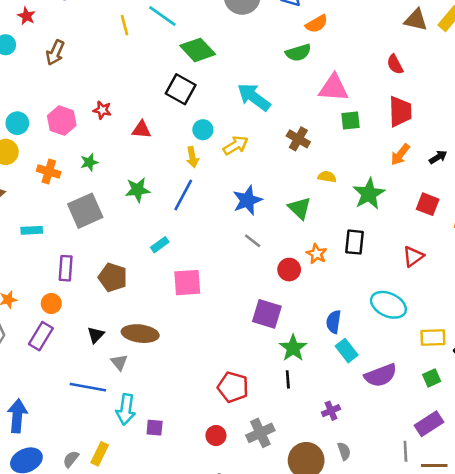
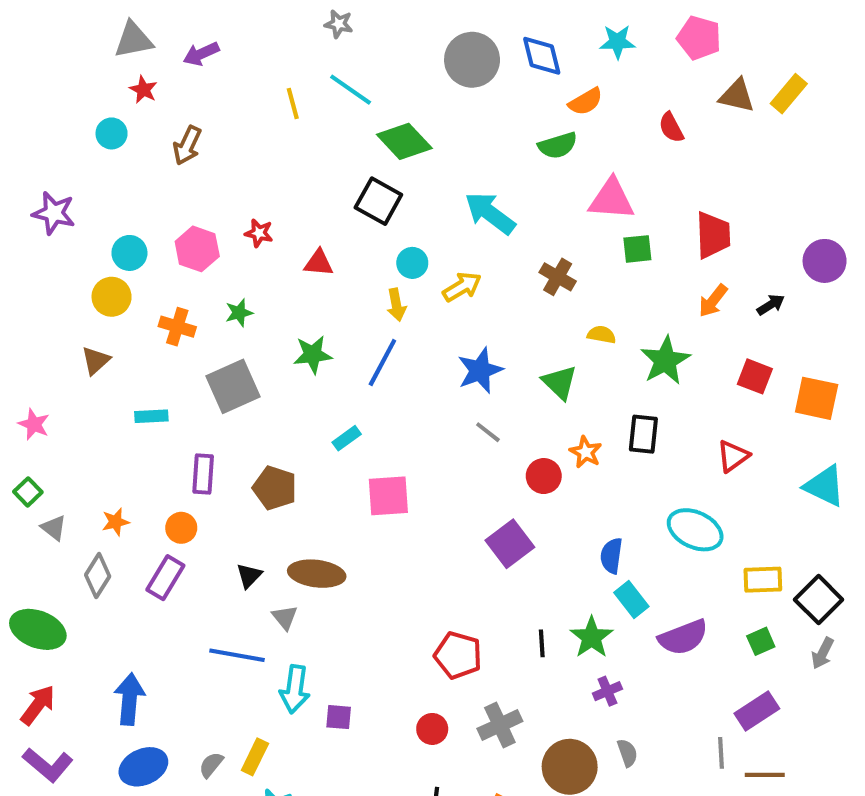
red semicircle: (395, 64) -> (671, 127), moved
purple square: (267, 314) -> (510, 544), turned 36
green star: (293, 348) -> (592, 637), moved

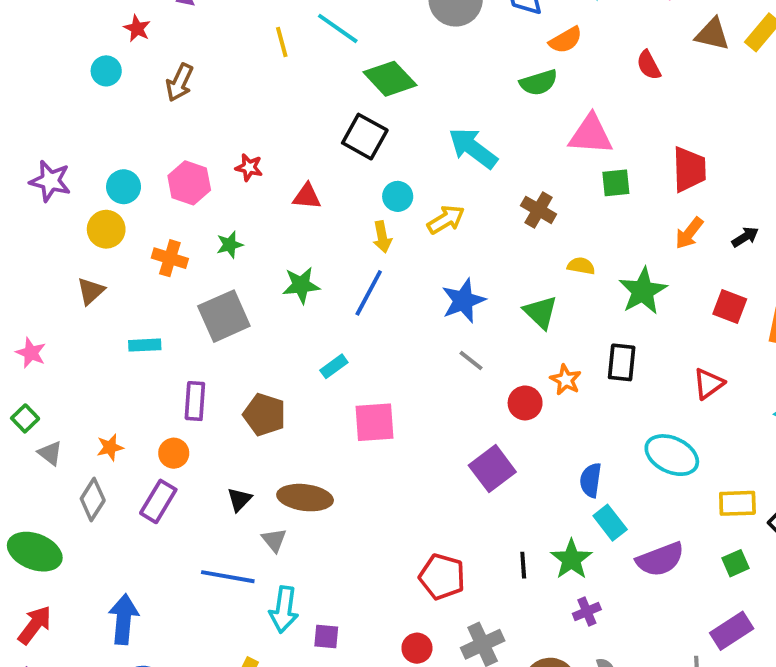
purple star: (54, 213) -> (50, 181), moved

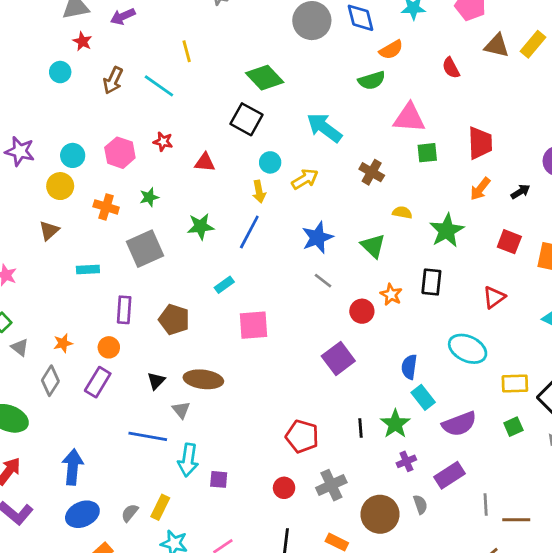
cyan line: (338, 28) -> (159, 86), moved
purple rectangle: (732, 631) -> (450, 475), moved

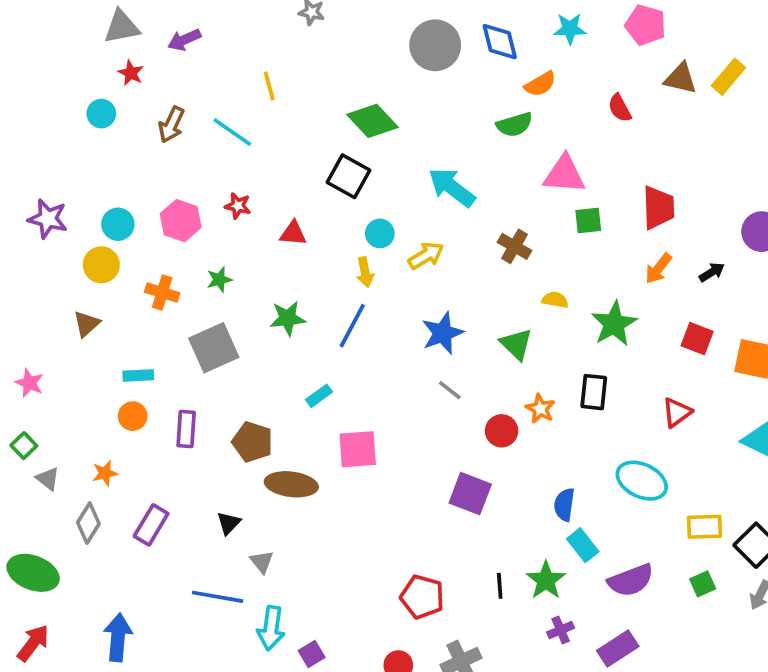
orange circle: (109, 347) -> (133, 416), moved
purple square: (338, 358) -> (470, 494), turned -32
brown ellipse: (203, 379) -> (291, 484), moved
purple square: (219, 479) -> (312, 654), turned -36

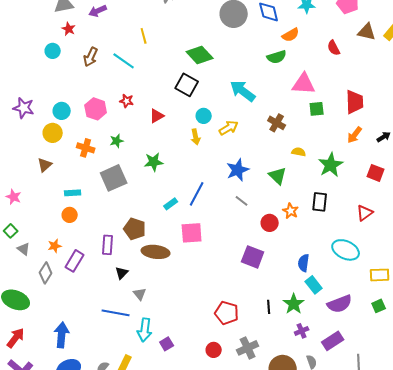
red triangle: (293, 233) -> (157, 116), turned -35
blue line: (352, 326) -> (197, 194), moved
purple rectangle: (186, 429) -> (108, 245), moved
purple rectangle: (151, 525) -> (75, 261), moved

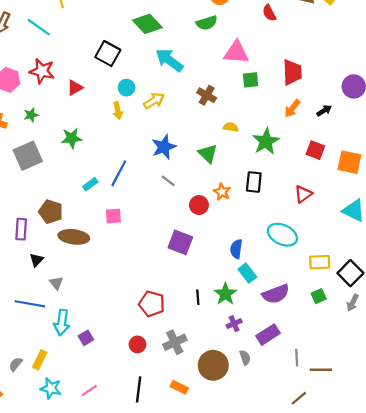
green diamond: (200, 55) -> (147, 24), moved
red star: (127, 101) -> (42, 71), size x1.6
pink square: (192, 233) -> (113, 216), size x0.7

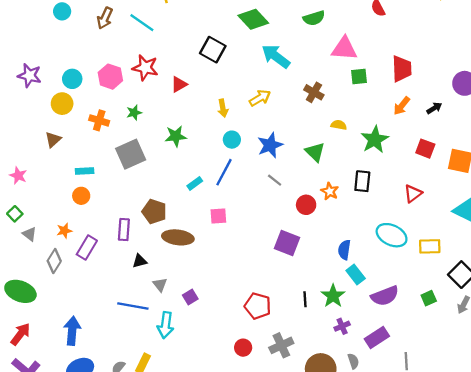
cyan circle: (127, 88) -> (232, 140), moved
black triangle: (37, 260) -> (140, 261), turned 32
yellow rectangle: (320, 262) -> (430, 246), moved
purple square: (86, 338) -> (190, 297), moved

